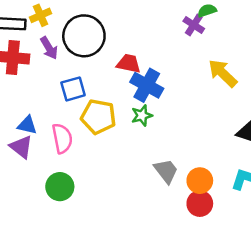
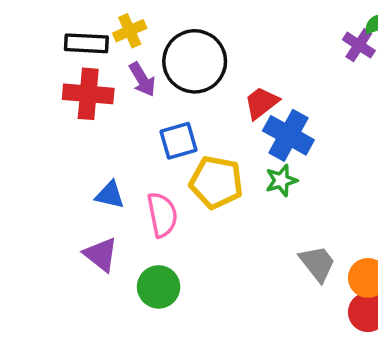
red trapezoid: (129, 64) -> (261, 103), turned -50
purple triangle: (21, 147) -> (101, 254), moved

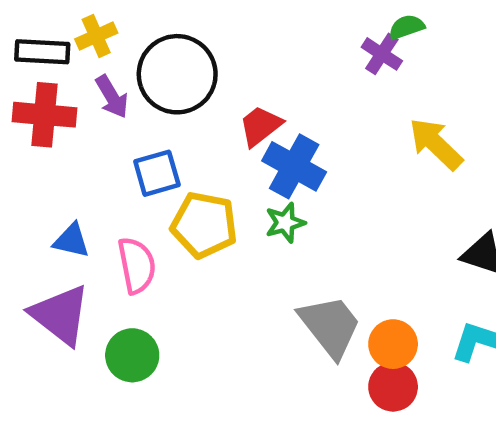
purple triangle: (101, 254) -> (60, 315), size x1.4
gray trapezoid: (317, 263) -> (330, 326), size x1.4

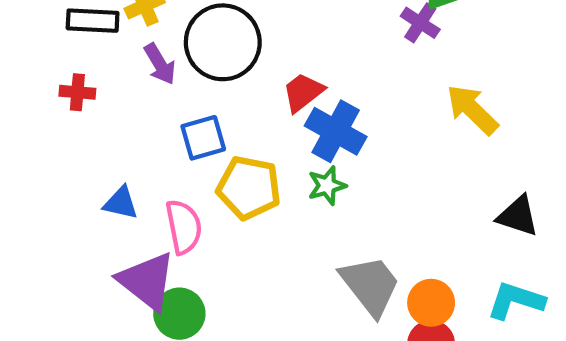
red cross: (44, 115) -> (77, 92), moved, size x0.6
purple triangle: (60, 315) -> (147, 281), moved

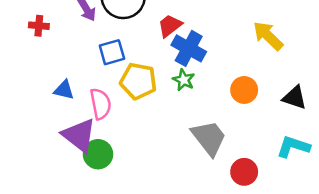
green star: (327, 186) -> (184, 80), turned -30
orange circle: (431, 303) -> (244, 90), moved

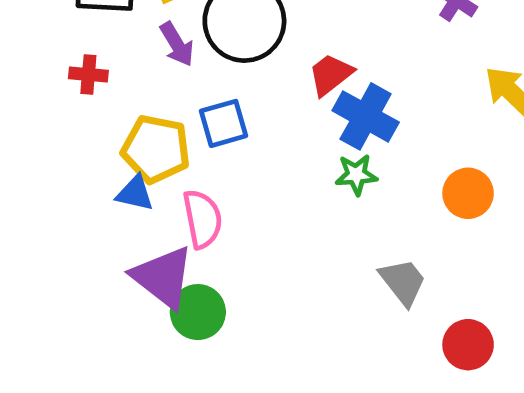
green star: (184, 80) -> (356, 175), turned -30
yellow pentagon: (138, 81) -> (156, 149), moved
gray trapezoid: (209, 138) -> (403, 282), size x0.7

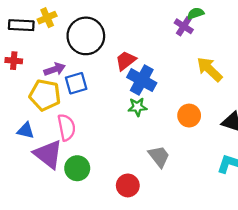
purple arrow: (177, 44) -> (55, 69), moved, turned -78
blue triangle: (135, 193) -> (26, 131), moved
green circle: (198, 312) -> (77, 168), moved
red circle: (468, 345) -> (128, 185), moved

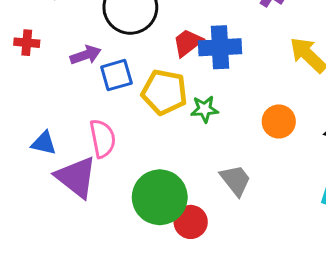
blue cross: (142, 80) -> (220, 47), moved, turned -32
yellow pentagon: (45, 95) -> (164, 92), moved
green circle: (77, 168) -> (160, 197), moved, size x1.5

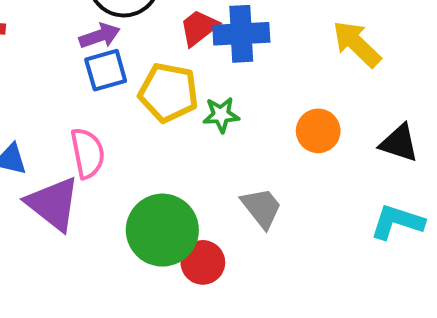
purple arrow: (86, 55) -> (100, 36), moved

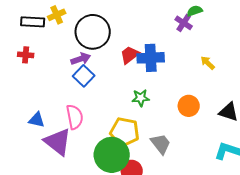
yellow arrow: (357, 44) -> (208, 63), size x0.6
blue square: (106, 70) -> (84, 76), turned -30
yellow pentagon: (168, 92) -> (125, 132), moved

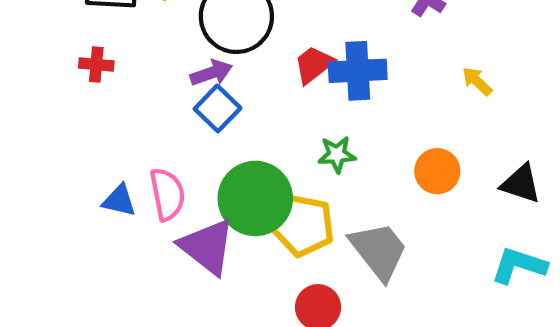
pink semicircle: (75, 117) -> (167, 194), moved
purple triangle: (58, 142) -> (207, 247), moved
gray trapezoid: (161, 144) -> (379, 251), size x1.4
green circle: (112, 155) -> (255, 198), moved

